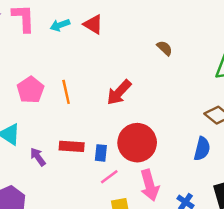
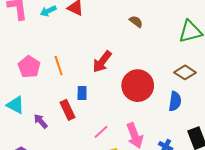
red circle: (137, 143) -> (138, 86), moved
red rectangle: (72, 146) -> (68, 110), turned 66
blue rectangle: (101, 153) -> (82, 93), moved

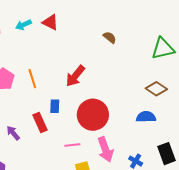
red circle: (138, 86) -> (93, 115), moved
blue semicircle: (175, 101) -> (146, 117), turned -102
pink line: (101, 132) -> (72, 145), turned 35

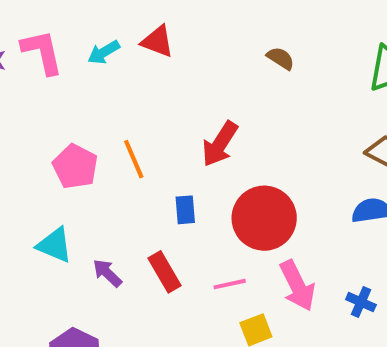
red rectangle: (40, 123) -> (165, 272), moved

